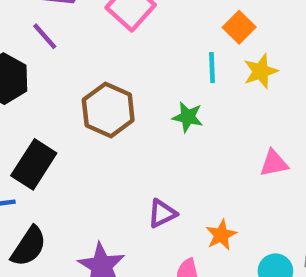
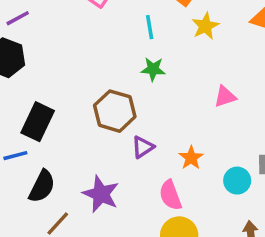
purple line: (45, 36) -> (18, 18), moved, turned -70
cyan line: (212, 67) -> (150, 27), moved
brown hexagon: (108, 110) -> (115, 111), moved

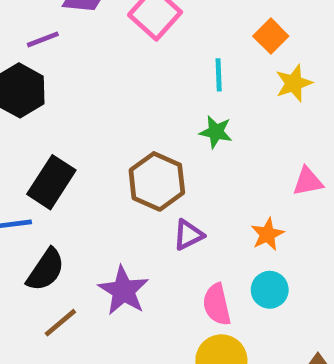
orange star: (191, 158) -> (267, 234), moved
cyan circle: (237, 181) -> (270, 290), moved

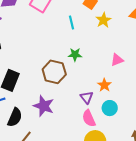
green star: (216, 132) -> (75, 55), moved
purple triangle: (188, 235) -> (87, 97), moved, turned -32
purple star: (123, 291) -> (44, 106), moved

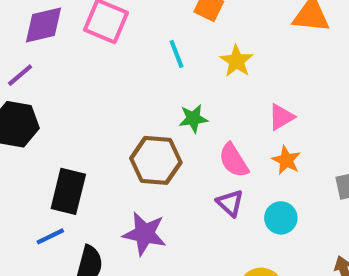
yellow star: (103, 20) -> (237, 61), moved
orange star: (104, 85) -> (286, 160), moved
pink semicircle: (89, 118) -> (234, 160), moved

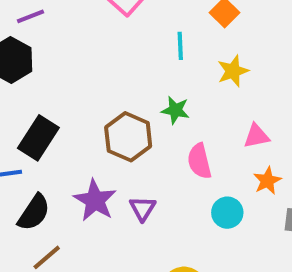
orange star: (286, 160) -> (267, 181), moved
purple triangle: (230, 203) -> (142, 208), moved
cyan circle: (281, 218) -> (227, 213), moved

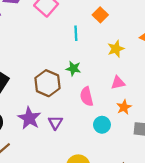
yellow star: (233, 71) -> (116, 49), moved

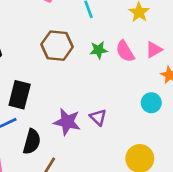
brown hexagon: (47, 83) -> (57, 46), moved
pink semicircle: (87, 96) -> (125, 51), moved

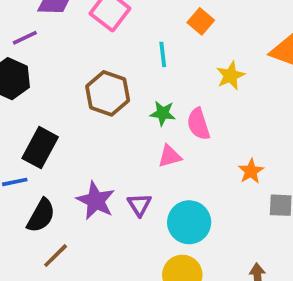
pink triangle: (154, 50) -> (170, 156), moved
cyan circle: (151, 103) -> (189, 222), moved, size x1.5

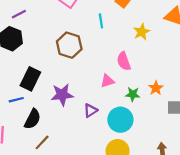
green star: (163, 113) -> (133, 94), moved
purple star: (96, 201) -> (62, 95), moved, turned -30
purple triangle: (139, 205) -> (91, 110), turned 32

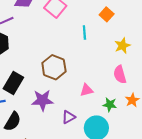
brown hexagon: (69, 45) -> (54, 67), moved
pink semicircle: (124, 61) -> (120, 75), moved

